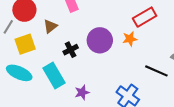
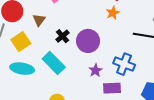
purple circle: (100, 40) -> (88, 41), moved
purple star: (82, 92) -> (95, 70), moved

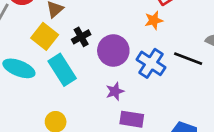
yellow square: (21, 42) -> (45, 36), moved, turned -30
blue cross: (124, 64) -> (151, 63), moved

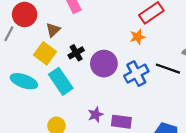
blue cross: (151, 63) -> (136, 74), turned 30
purple star: (115, 91) -> (96, 115), moved

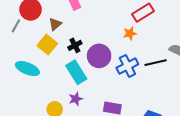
black line: (168, 69) -> (156, 63), turned -35
cyan rectangle: (61, 81) -> (76, 72), moved
purple star: (96, 115) -> (76, 99), moved

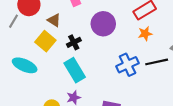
brown triangle: (55, 24) -> (54, 20), turned -48
orange star: (130, 33) -> (145, 34), moved
purple circle: (99, 56) -> (103, 24), moved

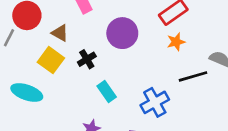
blue cross: (127, 65) -> (155, 102), moved
cyan rectangle: (75, 70) -> (107, 92), moved, size x0.7

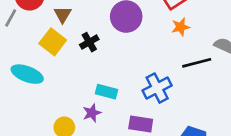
brown triangle: (60, 33) -> (63, 14), turned 30
cyan rectangle: (107, 92) -> (106, 92), moved, turned -42

